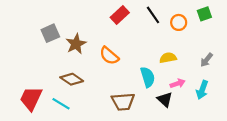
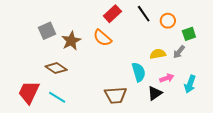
green square: (204, 14) -> (189, 34), moved
orange semicircle: (109, 56) -> (102, 38), moved
gray arrow: (206, 60) -> (179, 52), moved
brown diamond: (72, 79) -> (56, 68), moved
black triangle: (165, 99) -> (155, 93), turned 42

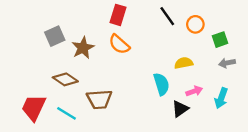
red rectangle: (112, 14) -> (118, 15), moved, turned -30
gray arrow: (179, 52) -> (227, 63), moved, turned 40
brown trapezoid: (115, 95) -> (99, 99), moved

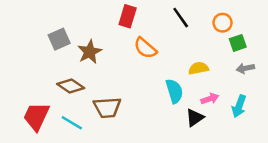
orange circle: (195, 24) -> (223, 23), moved
orange semicircle: (119, 44) -> (145, 48), moved

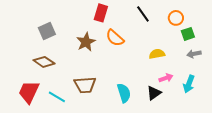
brown star: (90, 52) -> (86, 42), moved
brown diamond: (71, 86) -> (44, 62), moved
cyan semicircle: (174, 91) -> (124, 93), moved

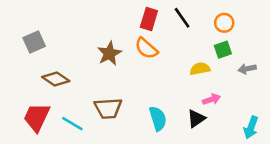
red rectangle: (101, 13) -> (149, 19), moved
gray square: (47, 31) -> (34, 42), moved
green square: (188, 34) -> (223, 50), moved
cyan arrow: (189, 84) -> (251, 127), moved

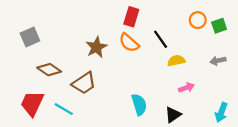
black line: (182, 18) -> (161, 39), moved
green square: (223, 50) -> (219, 26), moved
brown trapezoid: (108, 108) -> (84, 83), moved, turned -30
black triangle: (196, 119) -> (173, 115), moved

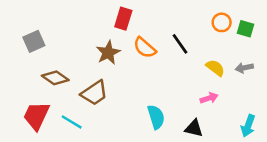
red rectangle: (131, 17) -> (123, 19), moved
green square: (219, 26) -> (246, 29), turned 35
yellow semicircle: (176, 61) -> (215, 68), moved, turned 48
black triangle: (173, 115) -> (194, 128), turned 48

